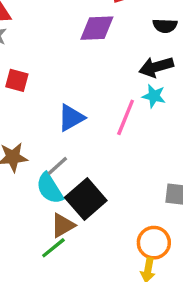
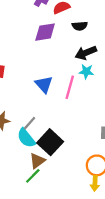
black semicircle: (165, 26) -> (80, 26), moved
blue triangle: (71, 118) -> (44, 84), moved, turned -36

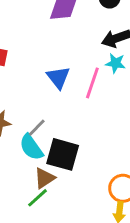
black square: (50, 142) -> (63, 154), turned -30

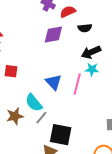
cyan semicircle: (31, 147) -> (34, 103), moved

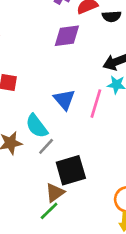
black semicircle: (85, 28) -> (112, 16), moved
black square: (61, 135) -> (71, 170), turned -30

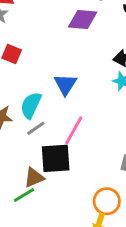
pink line: (96, 104) -> (74, 130), moved
cyan semicircle: (37, 126) -> (31, 105), turned 50

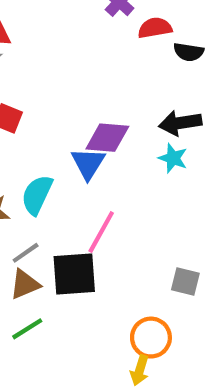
purple diamond: (83, 20) -> (107, 138), moved
gray line: (36, 128) -> (26, 253), moved
brown triangle: (34, 178) -> (25, 284), moved

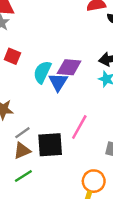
cyan semicircle: (37, 195) -> (42, 72), moved
pink line: (101, 232) -> (79, 127), moved

